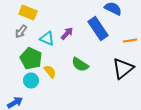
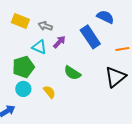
gray arrow: (21, 32) -> (45, 26), moved, turned 72
green pentagon: (31, 58) -> (23, 67), turned 30
yellow semicircle: (50, 72) -> (49, 92), moved

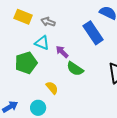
purple arrow: (59, 42) -> (62, 52), moved, turned -88
cyan circle: (23, 89) -> (38, 108), moved

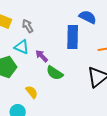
gray arrow: (48, 22) -> (28, 26), turned 40
blue rectangle: (93, 33) -> (73, 37), turned 35

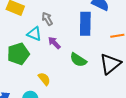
gray arrow: (28, 26) -> (47, 19), moved
green semicircle: (55, 73) -> (78, 60), moved

